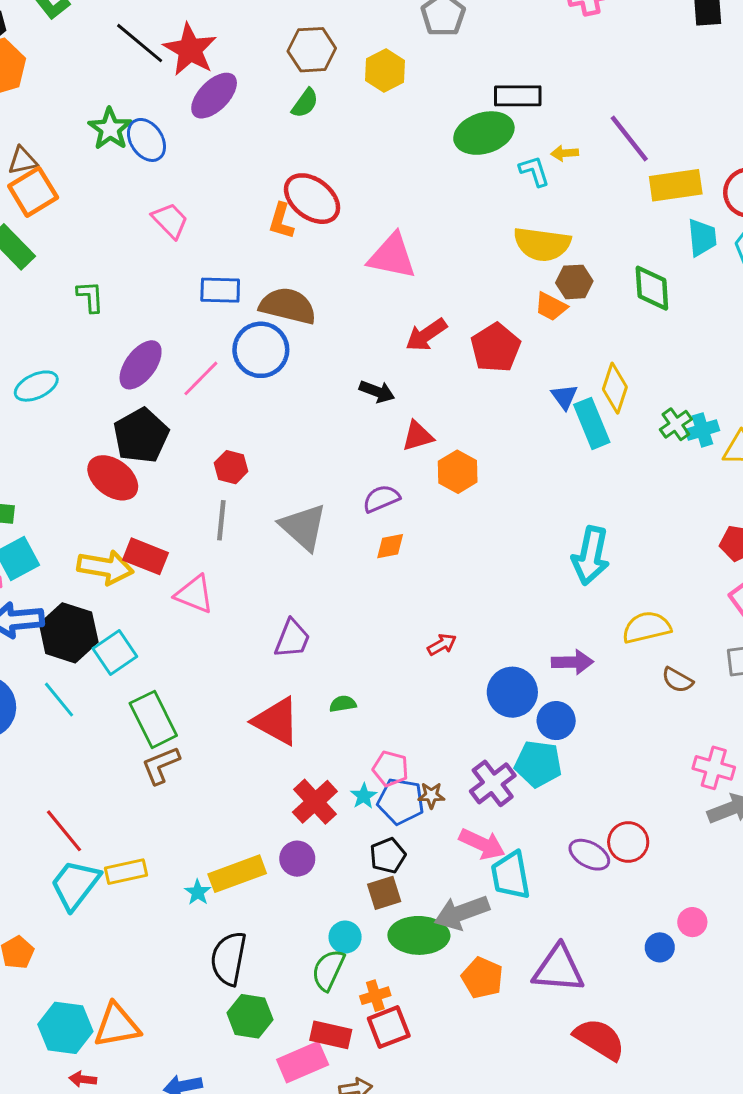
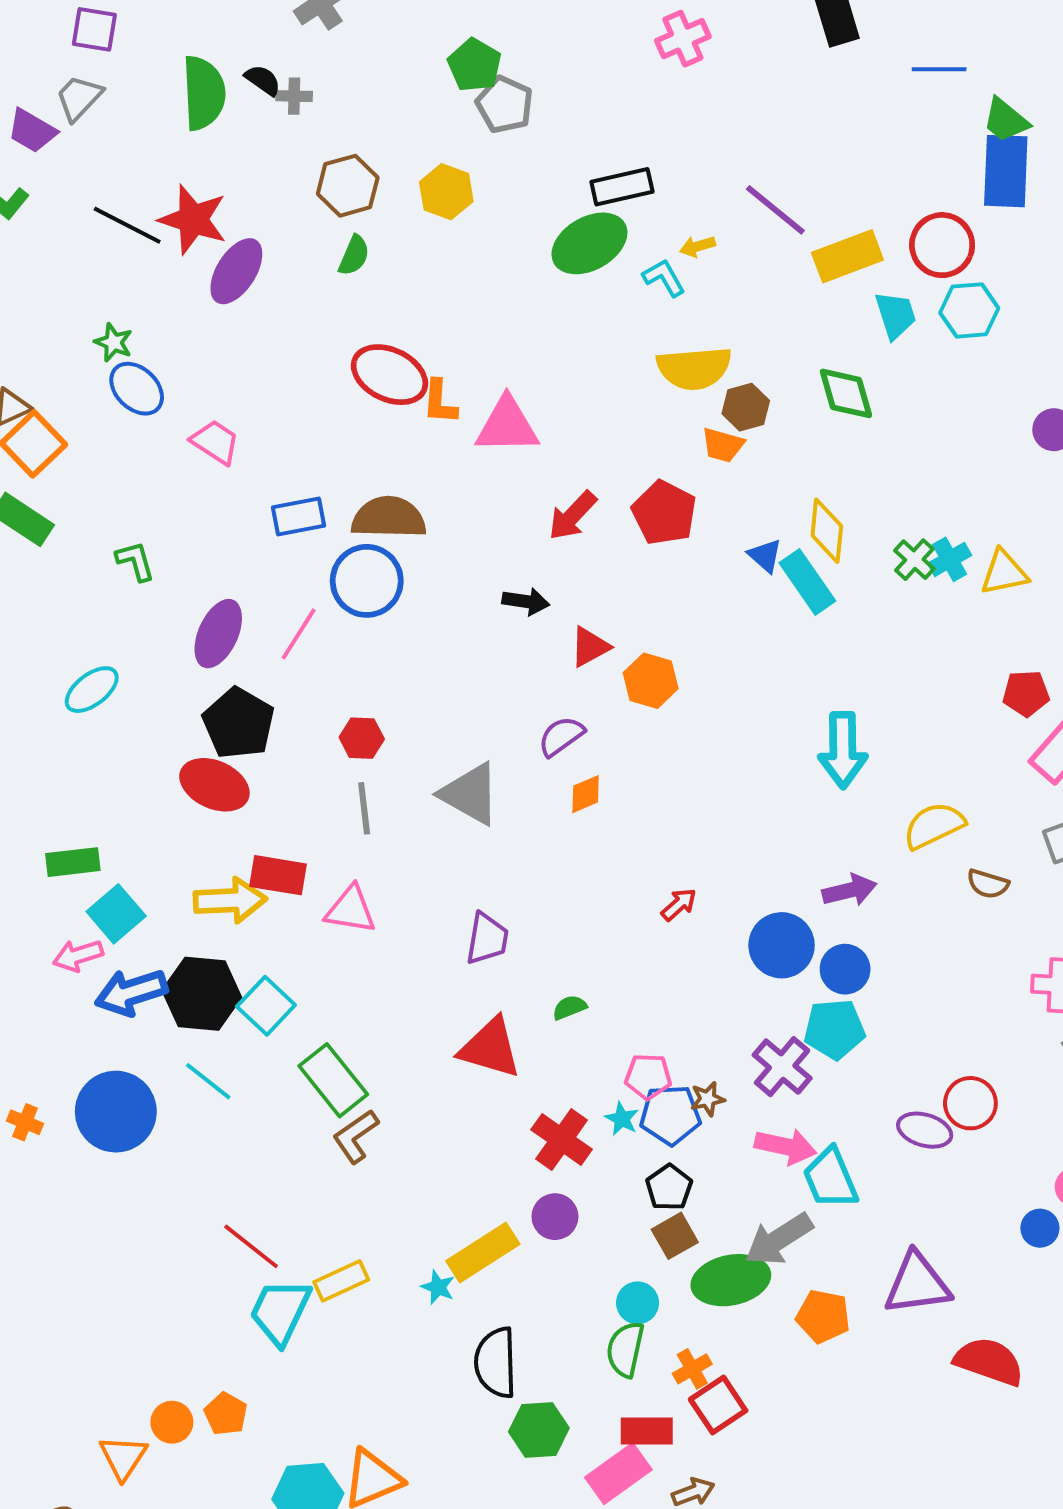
green star: (110, 129) -> (114, 342), size x0.7
blue ellipse: (146, 140) -> (137, 389), moved
orange L-shape: (281, 221) -> (440, 402), moved

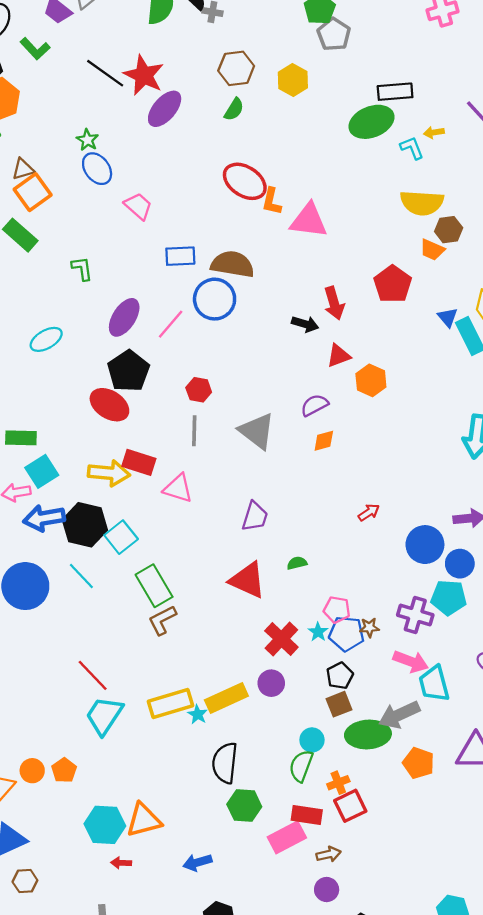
red arrow: (572, 516) -> (334, 303), moved, turned -68
purple cross: (782, 1067) -> (415, 615), turned -32
yellow rectangle: (341, 1281) -> (171, 703), moved, size x1.4

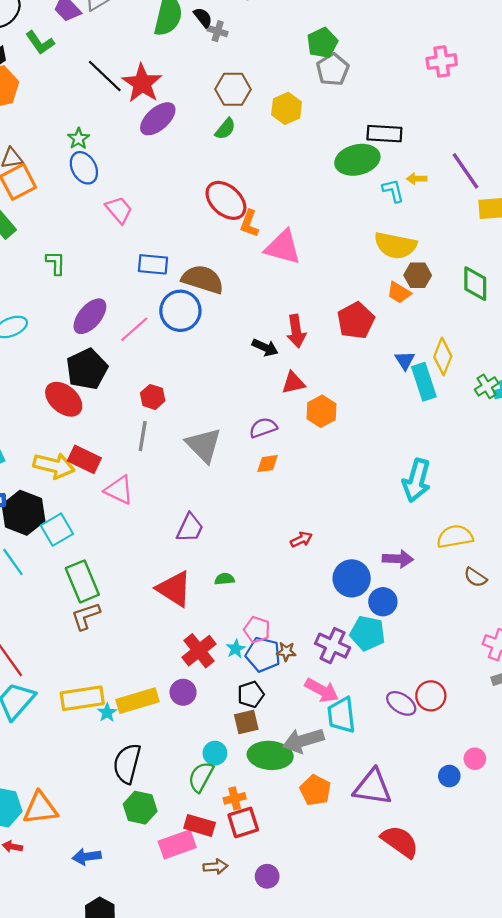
purple circle: (327, 890) -> (267, 876), moved

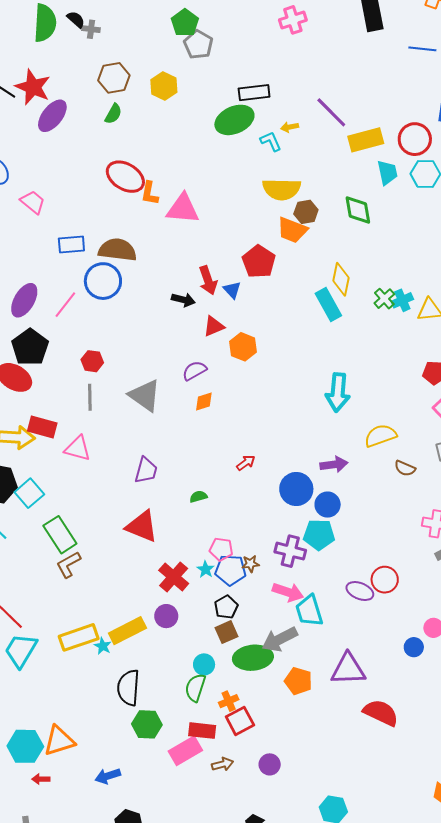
orange trapezoid: (399, 293) -> (292, 230), size x1.4
blue triangle: (405, 360) -> (232, 290), moved
green semicircle: (225, 579) -> (198, 497), moved

